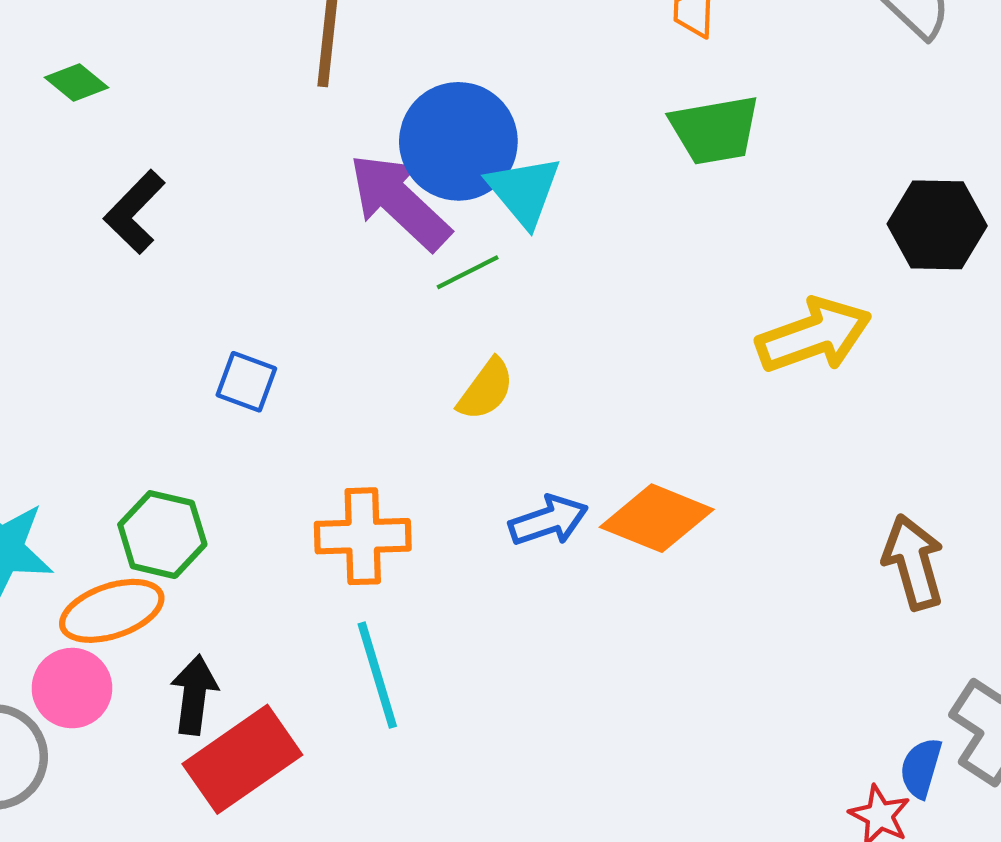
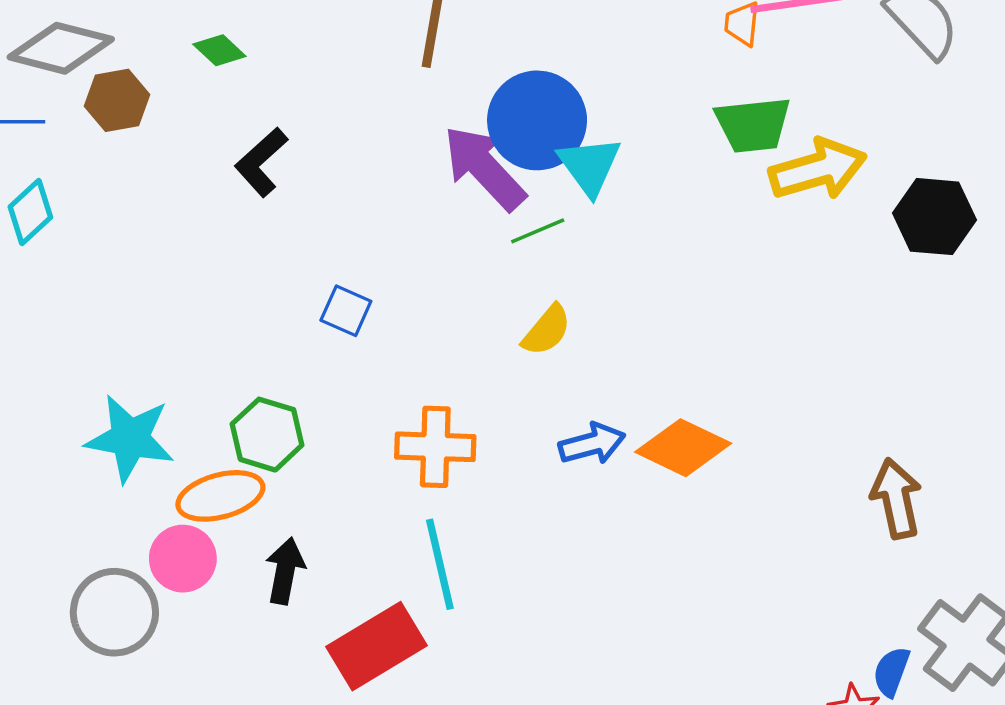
yellow arrow: (814, 335) -> (818, 169), moved
red rectangle: (242, 759) -> (377, 646), moved

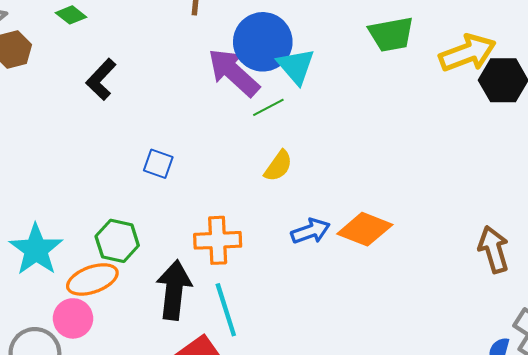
yellow arrow: (818, 169) -> (467, 53), moved
cyan star: (130, 438) -> (36, 250), turned 30
black arrow: (285, 571) -> (174, 290), moved, size x1.5

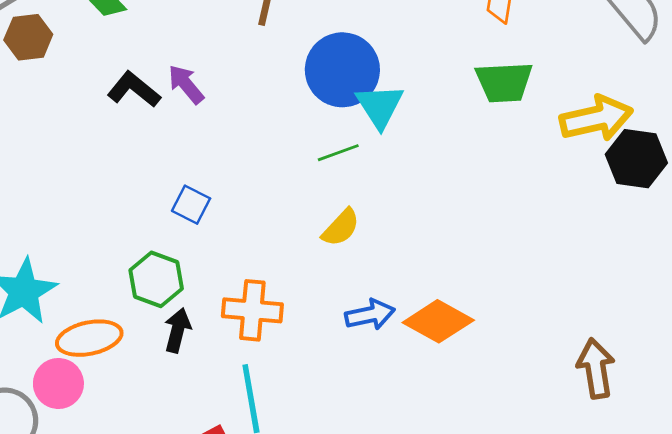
purple arrow: (234, 72) -> (186, 84), moved, size x0.6
black L-shape: (101, 79) -> (134, 90), turned 78
green hexagon: (117, 241) -> (156, 279), moved
black arrow: (174, 290) -> (177, 330), moved, size x0.6

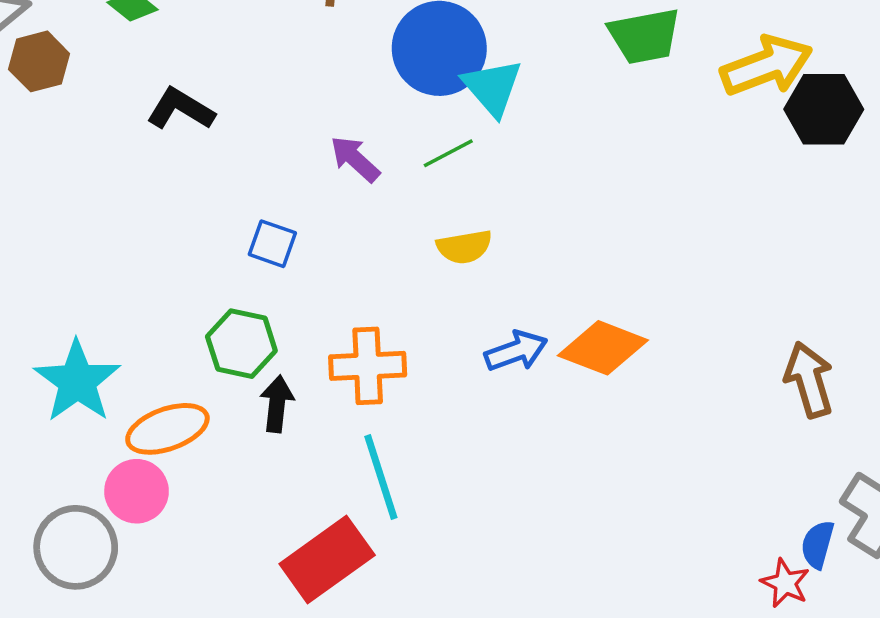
purple arrow: (186, 84) -> (355, 159), moved
yellow semicircle: (341, 228) -> (464, 247), turned 45

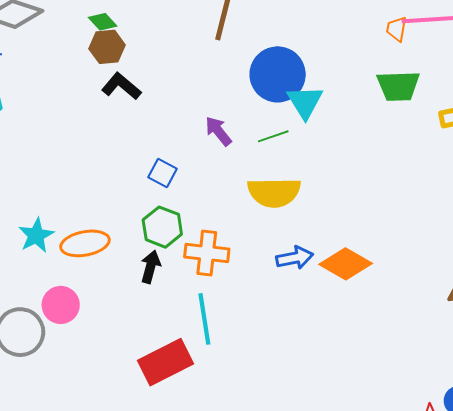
brown hexagon: (39, 61) -> (107, 47), moved
yellow semicircle: (464, 247) -> (274, 192), size x1.6
green hexagon: (241, 344) -> (162, 227), moved
cyan star: (77, 381) -> (36, 235), size x0.7
orange ellipse: (167, 429) -> (85, 243), moved

